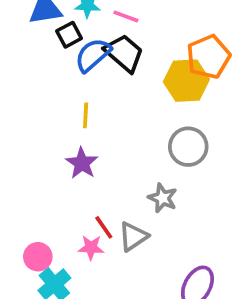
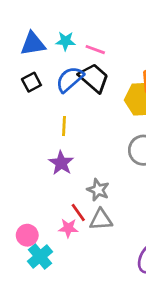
black square: (69, 35) -> (31, 82), moved
gray star: (163, 198) -> (98, 190), moved
gray triangle: (133, 237) -> (101, 220), turned 30

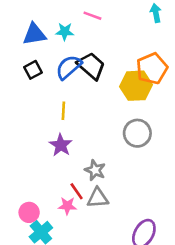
pink line: (95, 50) -> (92, 16), moved

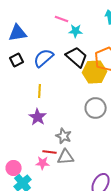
cyan star: (65, 32) -> (76, 31), moved
black trapezoid: (91, 66) -> (77, 57), moved
red line: (77, 191) -> (50, 152), turned -48

